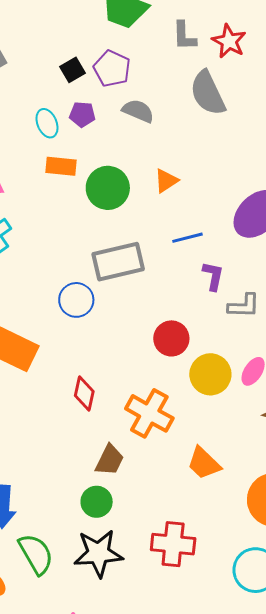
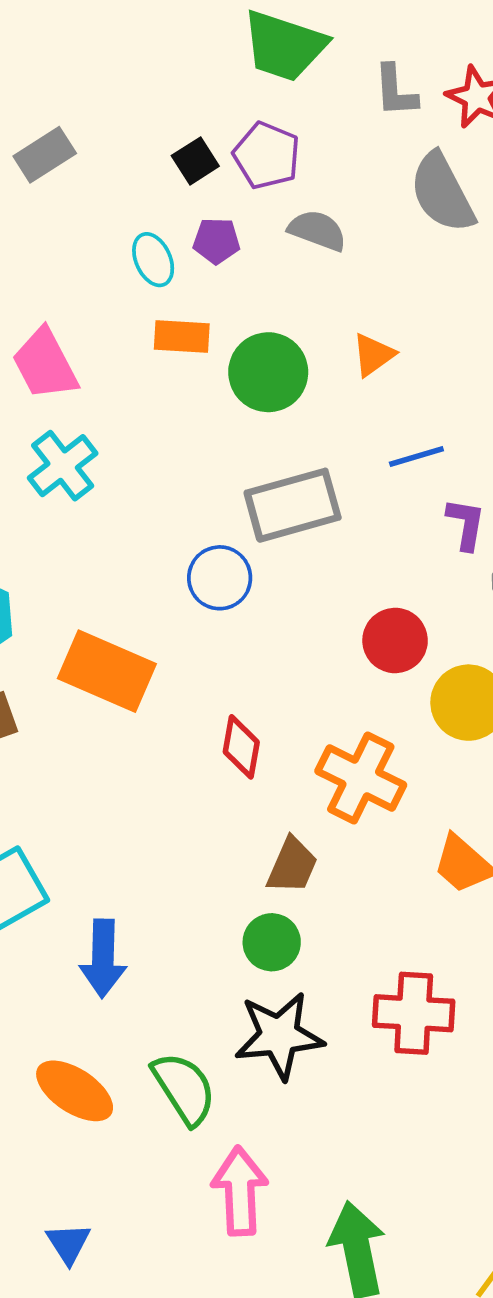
green semicircle: (36, 554) -> (184, 1088), moved

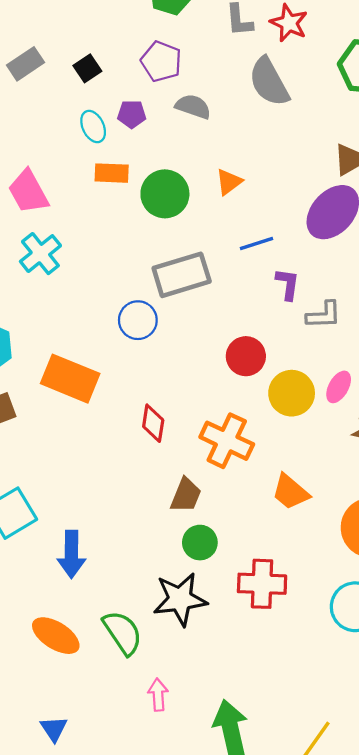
black square: (195, 161) -> (87, 68), moved
green circle: (272, 942) -> (200, 543), moved
pink arrow: (240, 1191) -> (158, 695), size x0.6

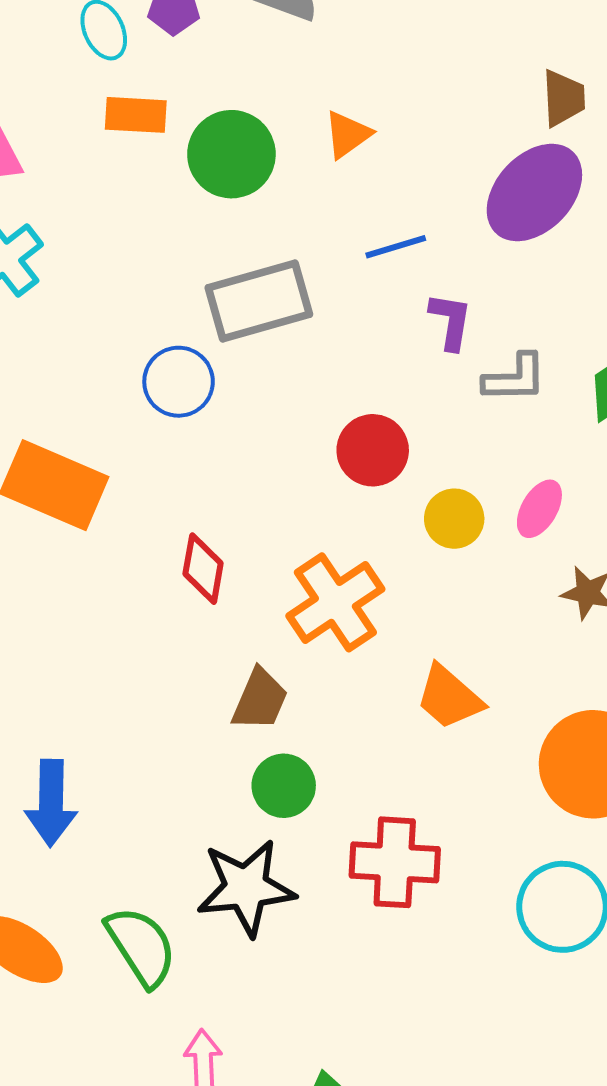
yellow circle: (292, 393) -> (454, 519), size x0.7
orange cross: (227, 441) -> (335, 602), turned 30

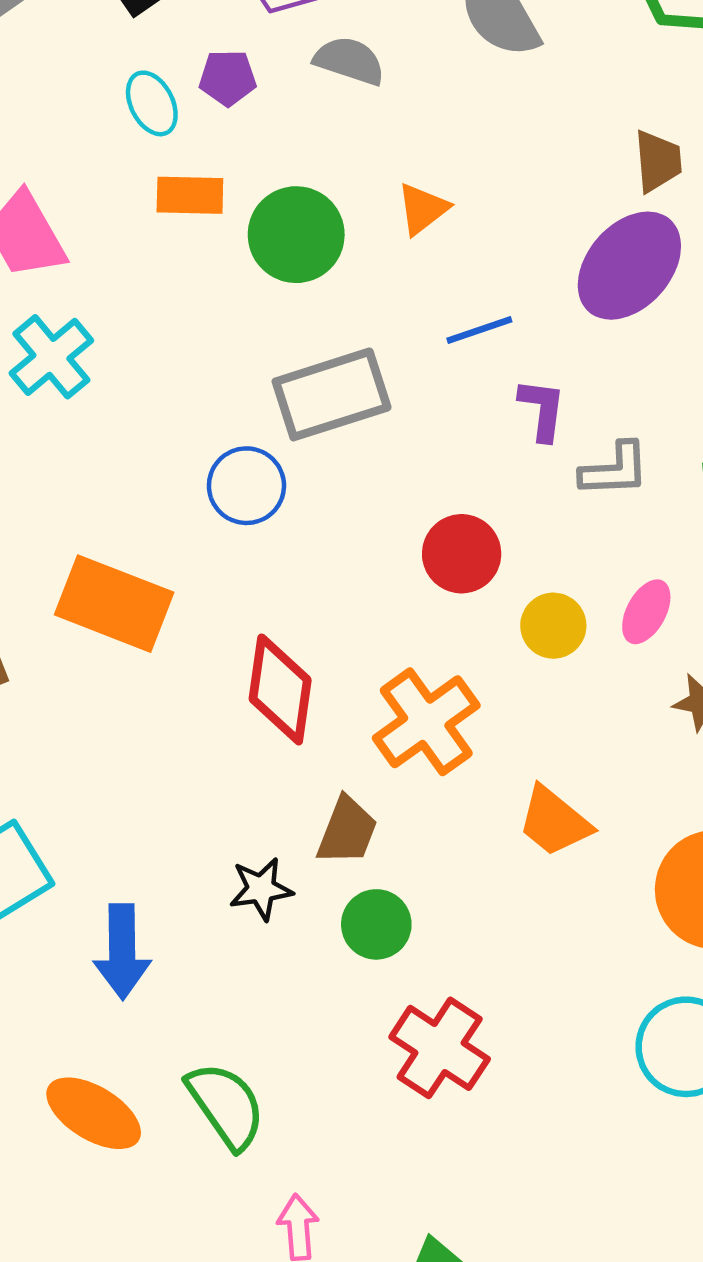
red diamond: (203, 569) -> (280, 689), size x1.4
red cross: (395, 862) -> (440, 1048), moved, turned 32
black star: (246, 888) -> (261, 889), moved, size x0.6

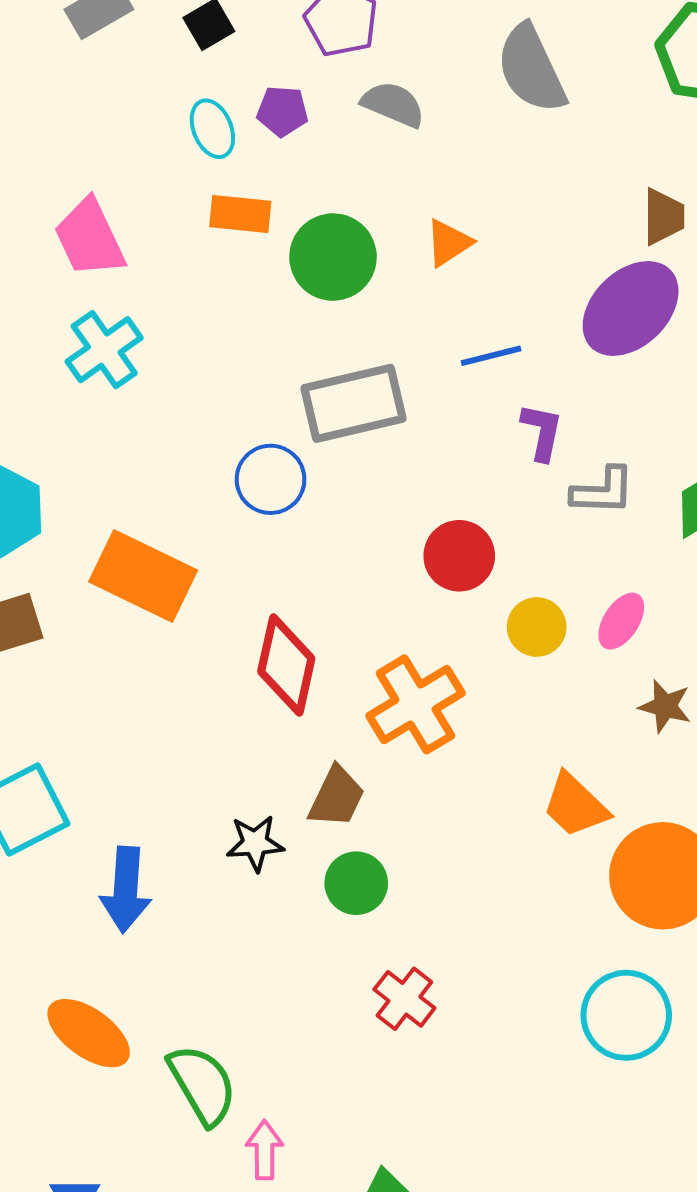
orange trapezoid: (554, 822) -> (575, 805), moved
red cross: (440, 1048) -> (404, 999), size x0.7
green semicircle: (226, 1105) -> (202, 1085), moved

